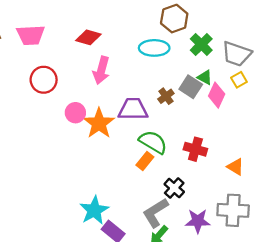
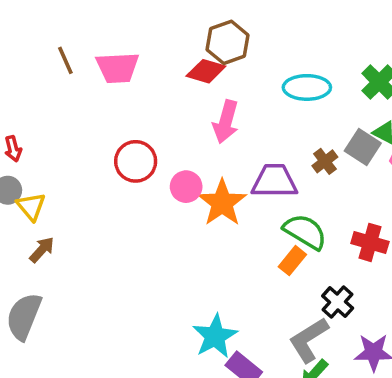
brown hexagon: (174, 19) -> (228, 42), moved
red circle: (44, 80) -> (136, 161), moved

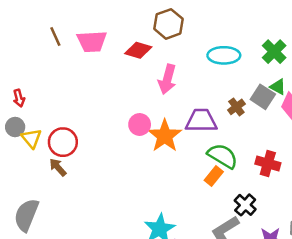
red diamond: (206, 71) -> (138, 50), moved
red circle: (136, 161) -> (63, 142), moved
brown arrow: (42, 250) -> (58, 167), moved, turned -84

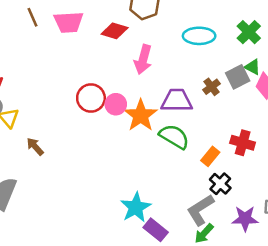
gray square: (263, 97) -> (238, 77), turned 30
red circle: (63, 142) -> (91, 98), moved
green semicircle: (223, 156) -> (174, 137), moved
orange rectangle: (214, 176) -> (210, 156), moved

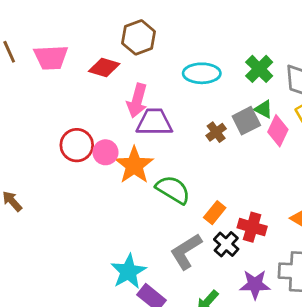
purple trapezoid: (177, 100) -> (154, 122), moved
red cross: (243, 143) -> (252, 227), moved
gray L-shape: (200, 210) -> (186, 251), moved

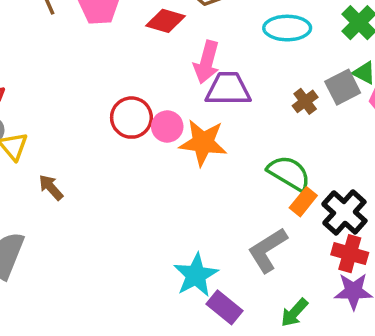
orange star: (134, 165) -> (203, 143), turned -30
green semicircle: (173, 190) -> (289, 173), moved
red cross: (252, 227) -> (350, 254), moved
black cross: (226, 244) -> (344, 212), moved, size x1.4

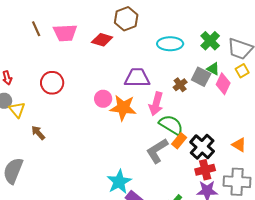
pink arrow: (207, 62) -> (156, 104), moved
gray square: (343, 87) -> (201, 77), turned -36
red circle: (131, 118) -> (52, 83), moved
gray L-shape: (267, 250) -> (157, 151), moved
red cross: (350, 254) -> (205, 170), turned -30

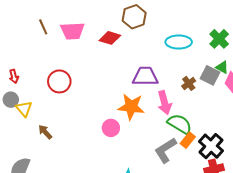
pink circle: (103, 99) -> (111, 128), moved
pink arrow: (156, 104) -> (164, 103), turned -30

